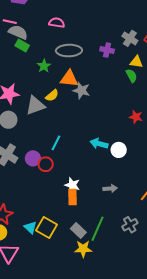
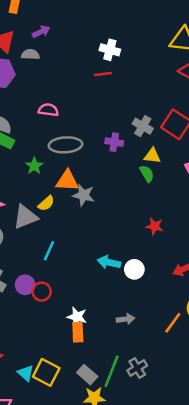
cyan line: (56, 143) -> (49, 251), moved
gray cross: (130, 225) -> (137, 368), moved

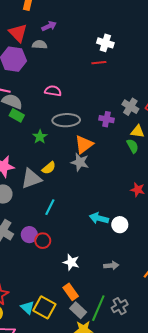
orange triangle: (67, 181) -> (84, 144), moved, turned -42
orange rectangle: (78, 332) -> (71, 292), moved, turned -35

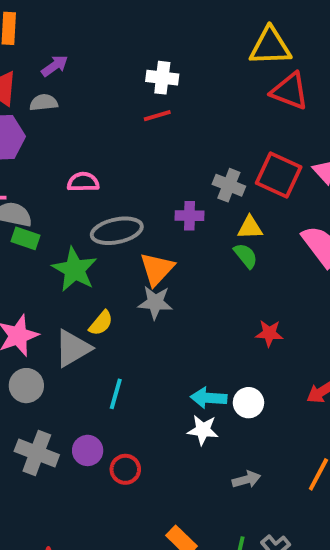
green star: (40, 137) -> (75, 269), size x1.6
red circle: (43, 241) -> (125, 469), moved
white star: (71, 262) -> (203, 430), moved

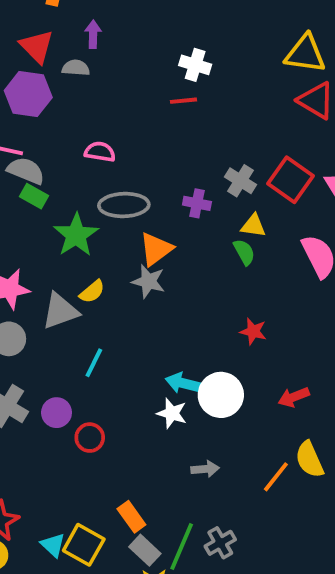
purple arrow: (55, 66) -> (93, 34), turned -64
white circle: (248, 403) -> (221, 395), size x1.5

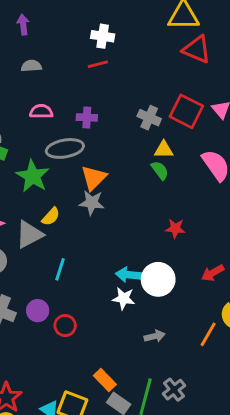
gray semicircle: (76, 68) -> (31, 66), moved
purple cross: (197, 203) -> (87, 117), moved

